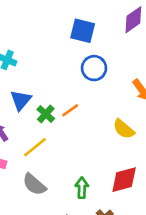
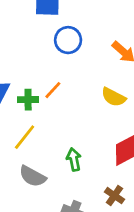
green cross: (46, 114) -> (28, 100), turned -30
green arrow: (82, 188) -> (74, 159), moved

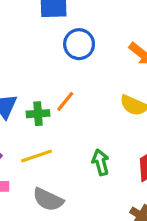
yellow line: (25, 137) -> (36, 156), turned 36
green arrow: (74, 159) -> (101, 162), moved

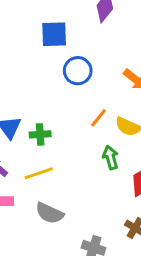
orange line: (65, 101) -> (98, 118), moved
green arrow: (101, 162) -> (111, 158), moved

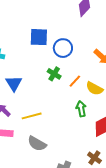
blue square: (54, 34) -> (39, 37), moved
green cross: (40, 134) -> (54, 74), moved, turned 32

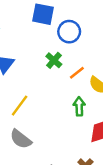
yellow line: (32, 116) -> (20, 106), turned -48

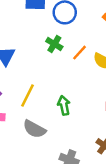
green arrow: (79, 106) -> (64, 105), moved

